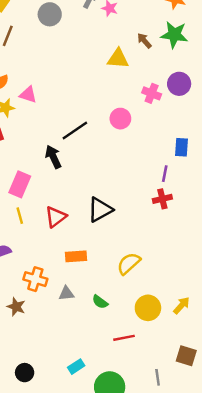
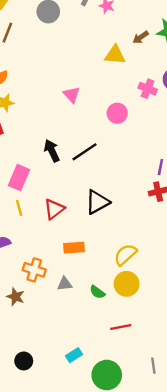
brown arrow: (144, 41) -> (141, 37), turned -84
pink triangle: (28, 95) -> (72, 95), moved, turned 30
black line: (75, 131) -> (84, 152), moved
yellow circle: (148, 308) -> (127, 284), moved

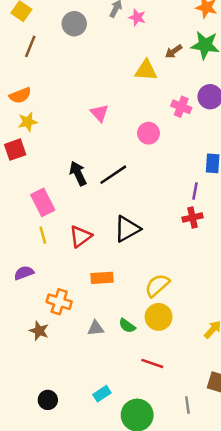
pink rectangle: (19, 178) -> (43, 202), turned -50
gray triangle: (65, 284) -> (96, 328), moved
red line: (121, 327) -> (152, 363), turned 30

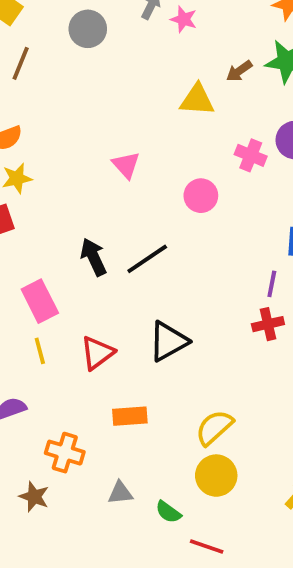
green semicircle: (127, 326) -> (168, 512), moved

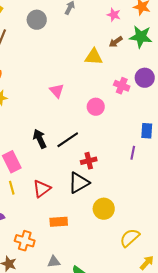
pink star: (184, 19) -> (114, 15), moved
red cross: (268, 324) -> (89, 161), moved
yellow semicircle: (214, 428) -> (130, 238), moved
yellow circle: (216, 476) -> (104, 209), moved

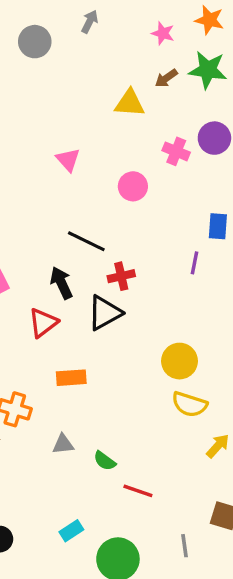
black arrow: (40, 139) -> (61, 283), moved
black line: (68, 140) -> (86, 241), turned 60
yellow circle: (104, 209) -> (179, 361), moved
yellow semicircle: (130, 238) -> (189, 404), turned -120

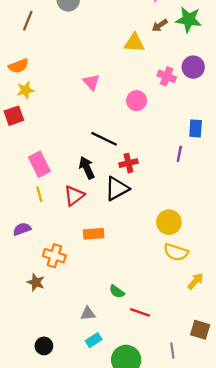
gray triangle: (63, 444) -> (88, 314), moved

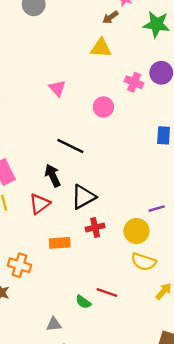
brown arrow: (160, 25) -> (110, 17), moved
purple line: (179, 154) -> (157, 209), moved, turned 63
red cross: (128, 163) -> (95, 227), moved
red line: (140, 312) -> (107, 292), moved

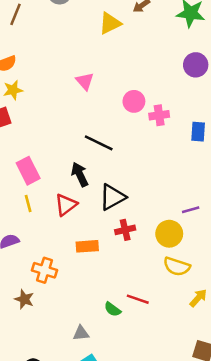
yellow triangle: (101, 48) -> (110, 23), moved, turned -30
pink cross: (134, 82) -> (159, 115), moved, turned -30

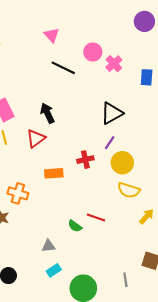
pink cross: (159, 115) -> (114, 64), turned -35
black line: (99, 143) -> (63, 68), moved
black triangle: (113, 197) -> (112, 113), moved
purple line: (191, 210) -> (110, 143), moved, turned -40

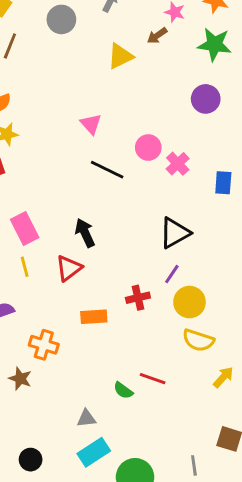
purple circle: (144, 21) -> (206, 99), moved
cyan rectangle: (54, 270) -> (94, 452), size x1.5

